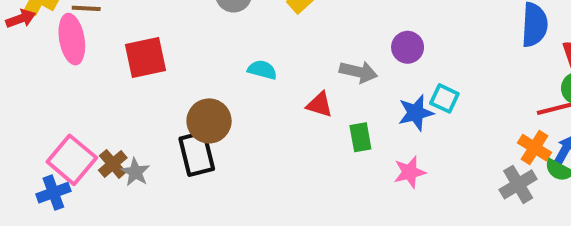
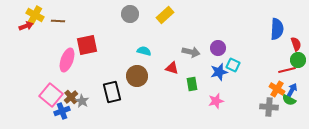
pink ellipse: (72, 39) -> (67, 60), moved, turned 30
purple circle: (408, 47) -> (218, 48), moved
brown circle: (209, 121) -> (137, 76), moved
gray cross: (518, 184) -> (269, 107), turned 36
blue cross: (53, 193) -> (62, 111), moved

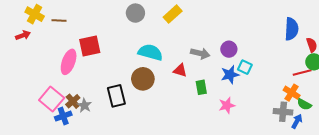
red arrow: (26, 26) -> (23, 35), moved
cyan semicircle: (144, 51) -> (150, 52), size x1.6
blue arrow: (292, 90) -> (297, 121), moved

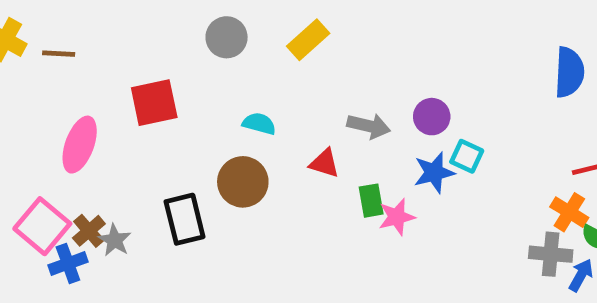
red square: (90, 46) -> (154, 103), moved
cyan semicircle: (150, 52) -> (259, 124), size x0.6
pink star: (227, 105) -> (397, 217), moved

